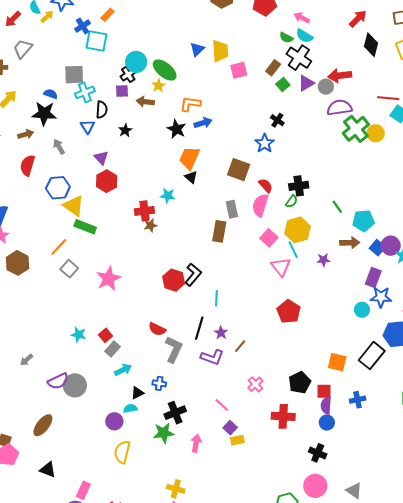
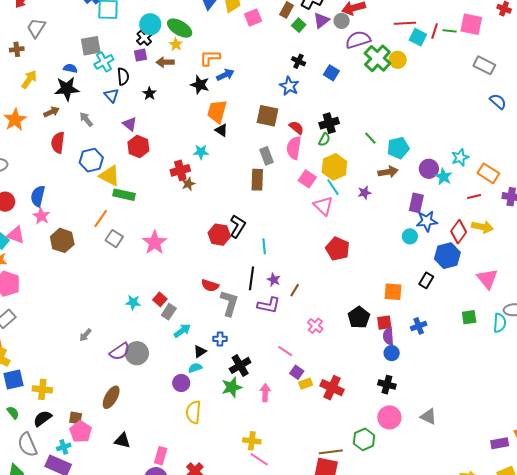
blue square: (377, 248) -> (331, 73), moved
black rectangle: (372, 356) -> (426, 280), size x0.6
red cross: (283, 416) -> (332, 388), moved, turned 30

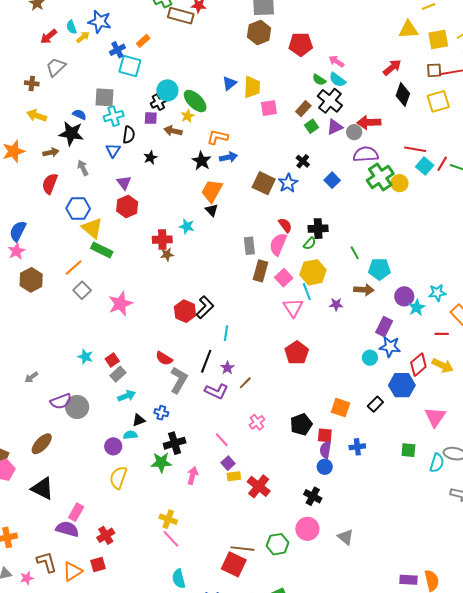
yellow arrow: (29, 79) -> (37, 116), turned -120
brown square: (267, 116) -> (264, 183), moved
brown rectangle: (257, 180) -> (261, 271), moved
black triangle: (122, 441) -> (42, 488), size x1.4

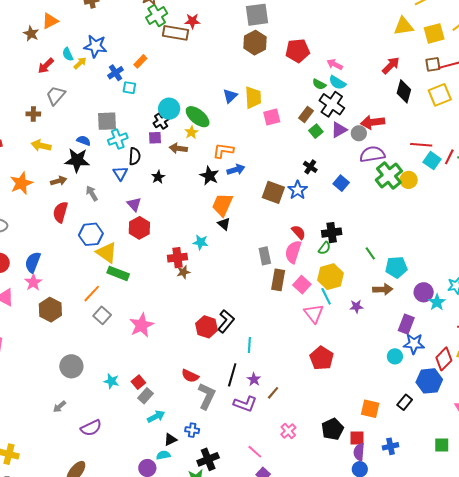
cyan square: (130, 66) -> (129, 88), size x0.6
gray circle: (77, 407) -> (71, 366), moved

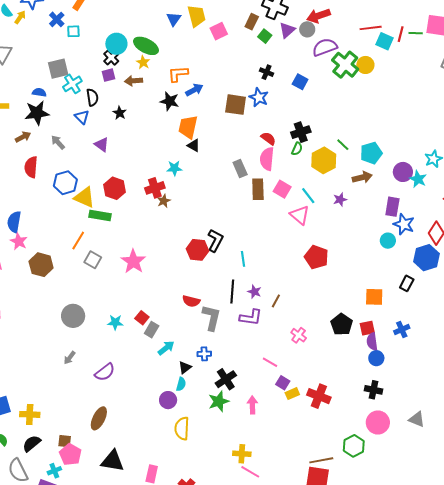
red hexagon: (139, 228) -> (115, 188), moved
yellow hexagon: (330, 277) -> (324, 160), moved
blue star: (414, 344) -> (404, 224), turned 30
cyan semicircle: (163, 455) -> (181, 384), turned 128

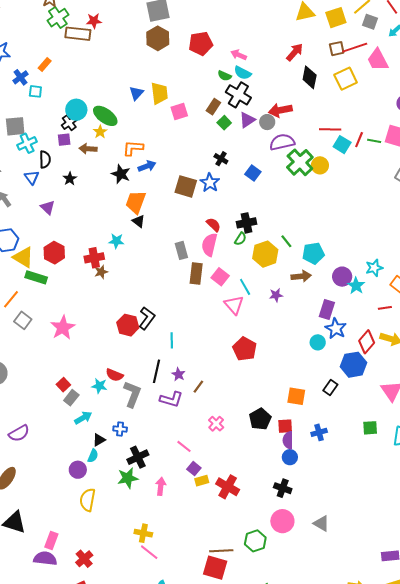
cyan star: (115, 322) -> (99, 386), moved

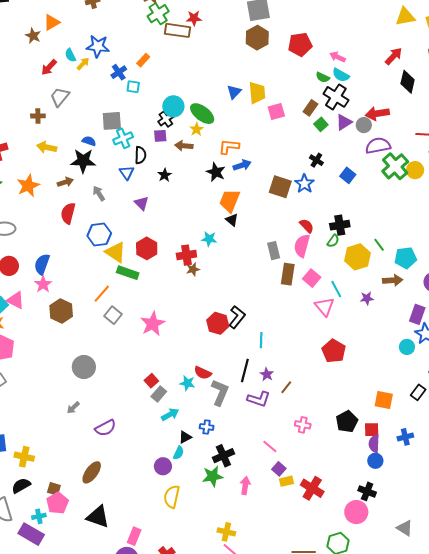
pink cross: (216, 424) -> (303, 425), turned -35
pink circle: (282, 521) -> (356, 512), moved

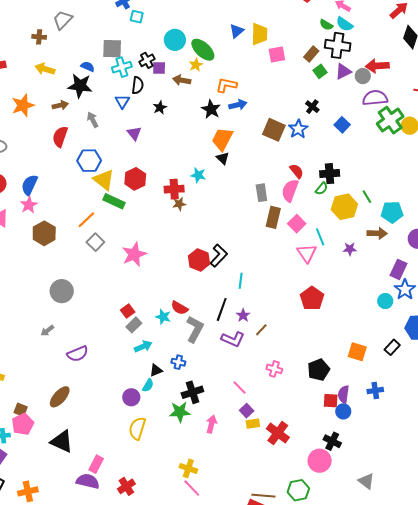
black cross: (336, 97) -> (338, 45), turned -30
black cross: (166, 119) -> (147, 60), moved
red square: (372, 430) -> (331, 401), moved

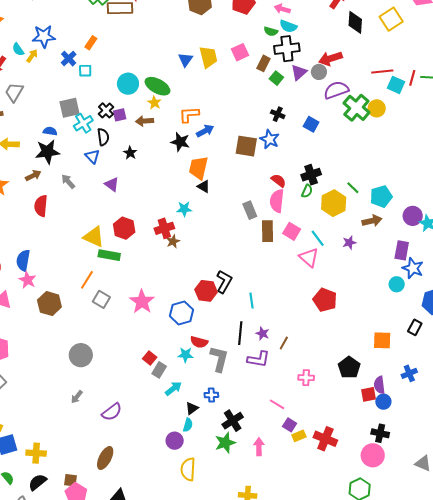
pink square: (277, 55) -> (240, 52), moved
blue hexagon: (89, 161) -> (182, 313), moved

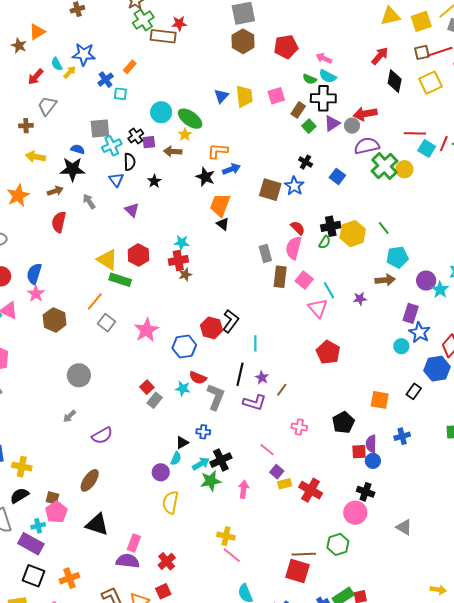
green line: (353, 188) -> (384, 228), moved
yellow hexagon: (334, 203) -> (353, 234), moved
cyan star: (184, 209) -> (182, 243), moved
cyan arrow: (173, 388) -> (201, 464), moved

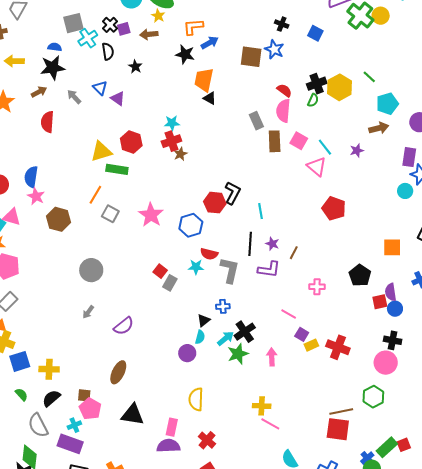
blue triangle: (116, 180) -> (100, 88), moved
yellow triangle: (107, 260) -> (101, 151), turned -40
yellow semicircle: (170, 502) -> (196, 399), moved

